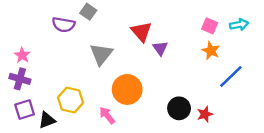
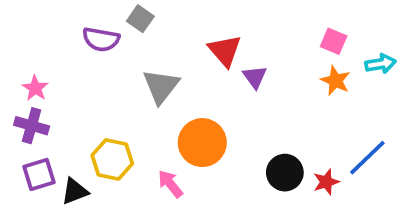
cyan arrow: (239, 25) -> (381, 64), moved
blue line: (231, 76) -> (367, 158), moved

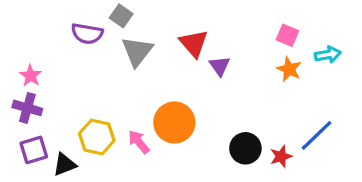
gray triangle: (161, 86) -> (137, 51), moved
pink arrow: (170, 184) -> (139, 142), moved

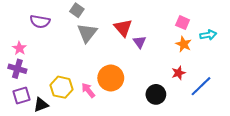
purple semicircle: (87, 34) -> (40, 22), moved
red star: (281, 156) -> (178, 73), moved

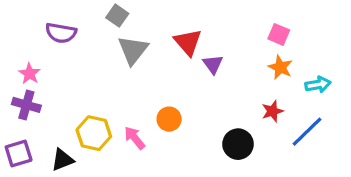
cyan arrow: (208, 35) -> (318, 85), moved
orange circle: (111, 78) -> (169, 119), size x0.6
purple square: (22, 95) -> (19, 154), moved

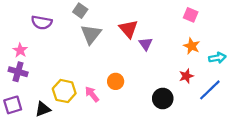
pink square: (279, 34) -> (191, 15), moved

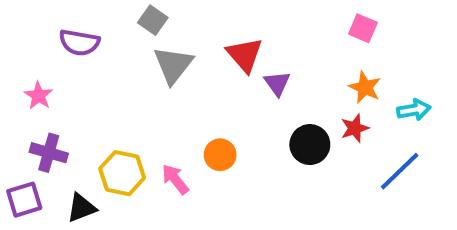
purple cross: (18, 72) -> (49, 153), moved
red star: (186, 76) -> (355, 128), moved
black circle: (163, 99) -> (310, 145), moved

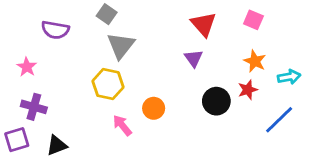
red triangle: (245, 55) -> (204, 24), moved
yellow hexagon: (122, 173) -> (108, 84), moved

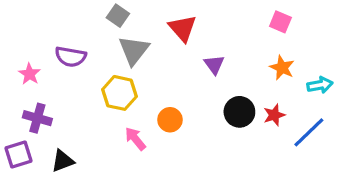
red triangle: (204, 24) -> (183, 28), moved
purple semicircle: (55, 30) -> (71, 57), moved
red star: (248, 90) -> (274, 115), moved

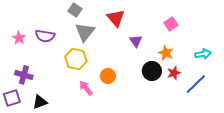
pink square: (280, 22) -> (171, 24), moved, turned 32
orange star: (282, 68) -> (166, 53), moved
pink star: (30, 74) -> (19, 38), moved

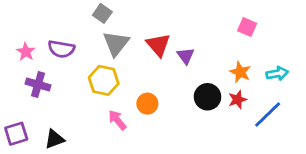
red triangle: (116, 18) -> (158, 45), moved
pink square: (171, 24) -> (247, 27), moved, turned -32
orange star: (166, 53) -> (240, 72), moved
purple cross: (24, 75) -> (38, 84), moved

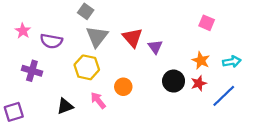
pink star: (26, 52) -> (23, 31), moved
black triangle: (54, 139) -> (65, 106), moved

